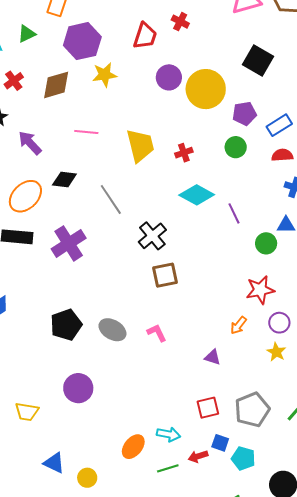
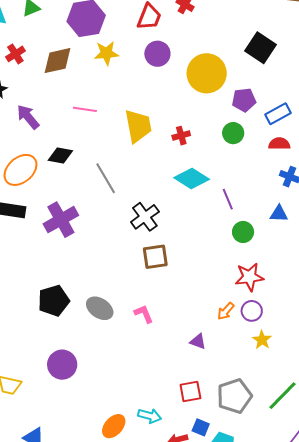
purple circle: (169, 77) -> (157, 54), moved
green circle: (266, 243) -> (243, 232), moved
purple circle: (279, 323) -> (252, 311), moved

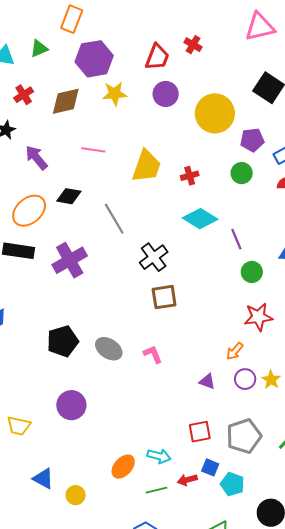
yellow trapezoid: (138, 126) -> (147, 166), turned 30
purple circle: (252, 311) -> (245, 379), moved

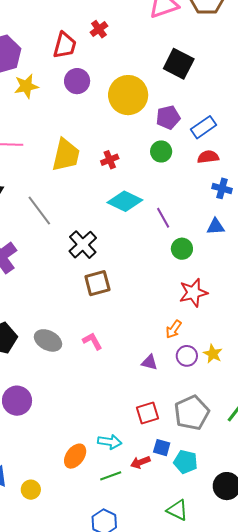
red cross: (193, 45) -> (99, 29), turned 30

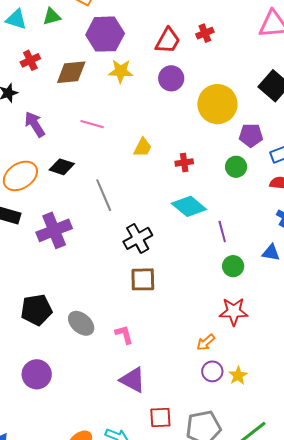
yellow trapezoid: (66, 155) -> (143, 147), size x0.6
purple triangle: (149, 362) -> (133, 380), moved, size x1.6

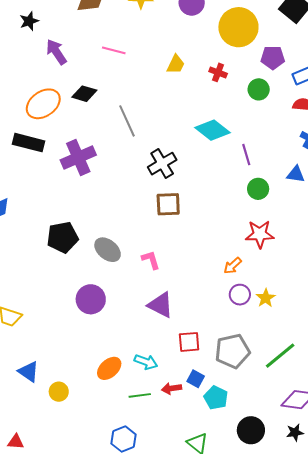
yellow trapezoid: (143, 147) -> (176, 64), moved
red cross: (184, 163) -> (218, 72), moved, turned 30
purple circle: (37, 374) -> (91, 299), moved

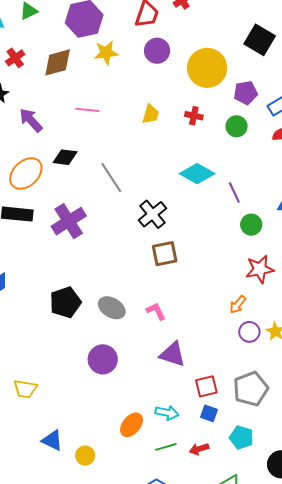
blue square: (196, 379) -> (209, 413), moved
red arrow: (172, 388) -> (199, 449), moved

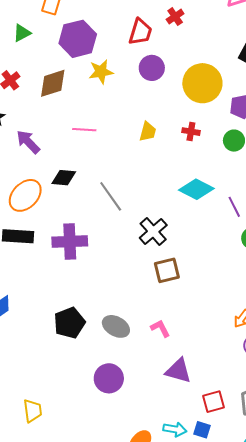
purple cross: (69, 221) -> (70, 241), turned 32
yellow trapezoid: (25, 389) -> (32, 411), turned -105
blue square: (209, 413) -> (202, 430), moved

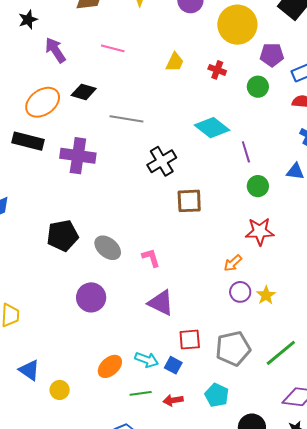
gray line: (111, 196) -> (126, 119), turned -56
brown square: (167, 270) -> (189, 201), moved

